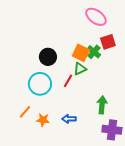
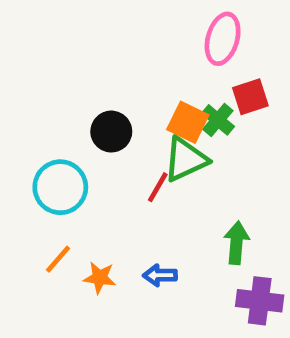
pink ellipse: (96, 17) -> (223, 39), turned 70
green triangle: (80, 69) -> (185, 159), size x1.5
cyan circle: (40, 84) -> (60, 187), moved

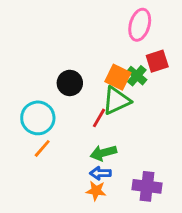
green arrow: (236, 243) -> (103, 153), moved, turned -110
orange line: (58, 259) -> (42, 148), moved
orange star: (100, 278) -> (96, 191), moved
purple cross: (260, 301) -> (147, 186), moved

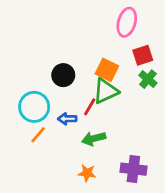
green cross: (137, 76) -> (148, 79), moved
blue arrow: (100, 173) -> (67, 119), moved

